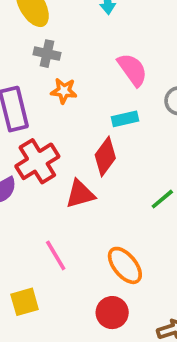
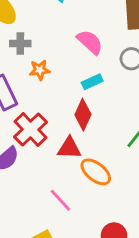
red triangle: (80, 194) -> (69, 148), turned 30
orange ellipse: (125, 265) -> (96, 172), moved

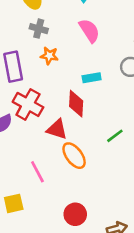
pink semicircle: (90, 42) -> (89, 31), moved
red diamond: (83, 115) -> (76, 104), turned -36
red cross: (31, 129) -> (28, 104), turned -32

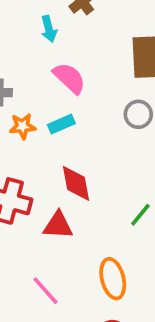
cyan rectangle: (92, 78) -> (61, 124), moved
orange ellipse: (74, 156) -> (113, 279), moved, turned 36

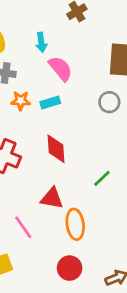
cyan arrow: (49, 29) -> (41, 42), moved
red triangle: (58, 225) -> (52, 198), moved

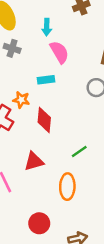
orange star: (21, 101) -> (21, 100), moved
red triangle: (52, 198) -> (34, 161), turned -35
orange ellipse: (75, 224) -> (67, 187), moved

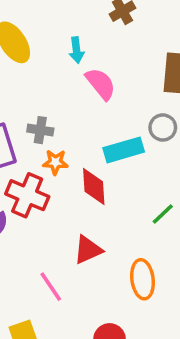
gray cross: (12, 48) -> (40, 130), moved
cyan rectangle: (46, 80) -> (124, 150), moved, size x1.5
green line: (79, 151) -> (163, 214), moved

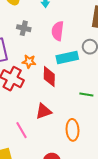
pink semicircle: (101, 84) -> (58, 31), moved, turned -138
gray cross: (40, 130) -> (24, 28), moved
green line: (163, 214) -> (86, 95), turned 48

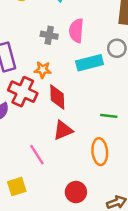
gray cross: (24, 28) -> (49, 35), moved
red diamond: (49, 77) -> (57, 97), moved
green line: (86, 95) -> (109, 116), moved

